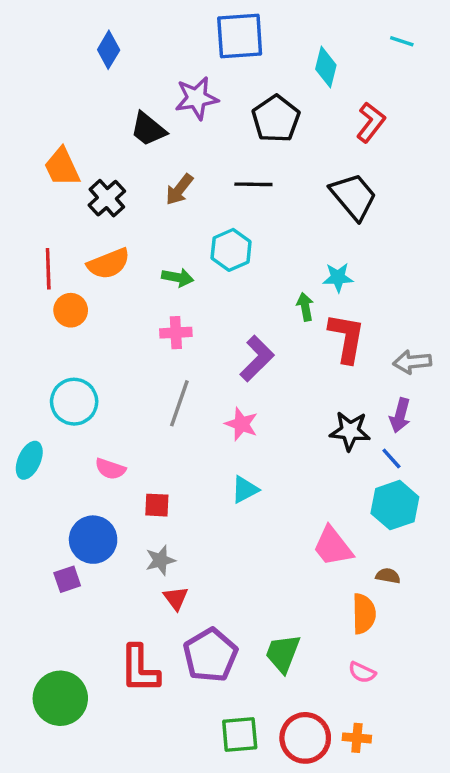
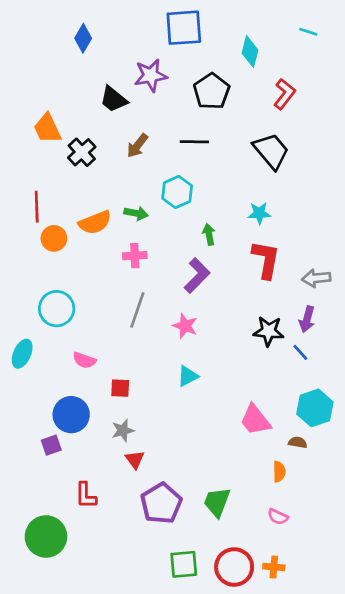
orange semicircle: (109, 264) -> (95, 223), moved
green arrow: (305, 307) -> (209, 234), moved
cyan hexagon: (395, 505) -> (315, 408), moved
orange semicircle: (364, 614) -> (279, 472), size x0.7
red L-shape: (140, 669) -> (86, 495), moved, size x0.7

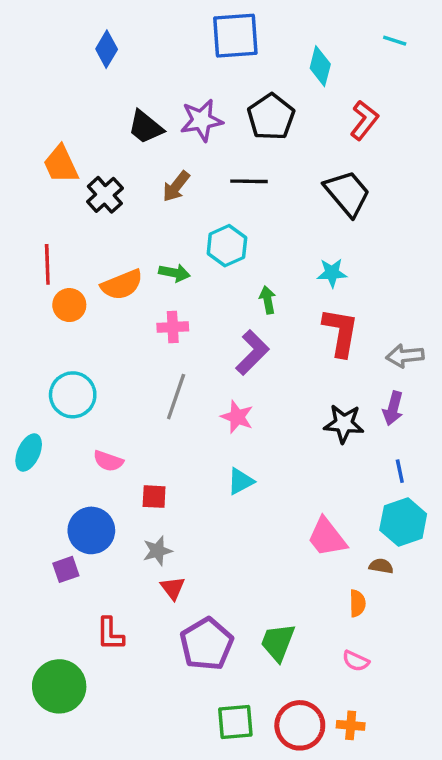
purple star: (151, 75) -> (202, 120), moved
blue line: (300, 352) -> (400, 471), moved, turned 30

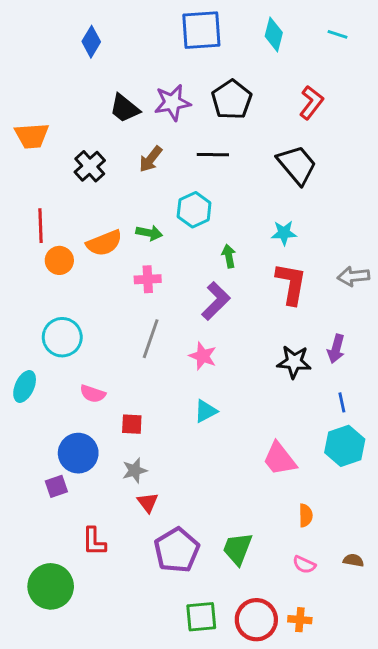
cyan diamond: (320, 66) -> (274, 34), moved
orange trapezoid: (61, 164) -> (32, 136), moved, turned -69
gray arrow: (405, 356) -> (353, 276), moved
brown semicircle: (381, 566) -> (353, 560), moved

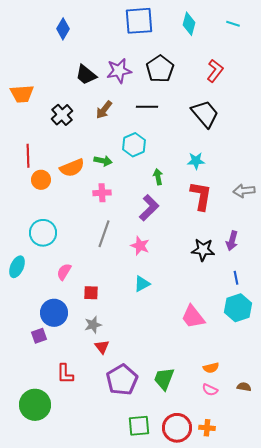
pink semicircle: (93, 394) -> (64, 272), turned 102
orange semicircle: (306, 515) -> (211, 368), moved, turned 77

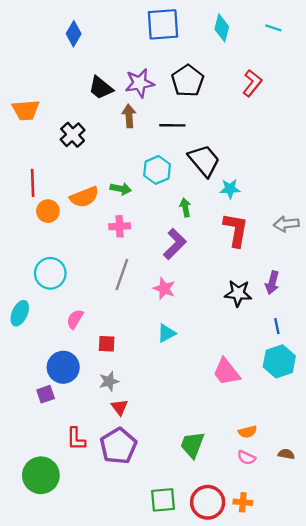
brown arrow: (104, 110) -> (129, 116), moved, turned 138
black trapezoid: (205, 114) -> (204, 161), moved
purple pentagon: (122, 380) -> (118, 446), moved

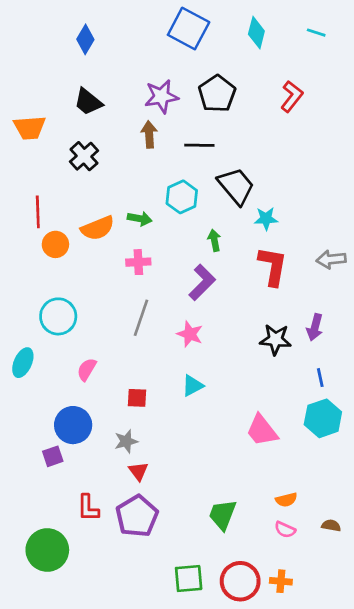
blue square: (163, 24) -> (189, 29), turned 32
black trapezoid: (101, 88) -> (88, 102), moved
red square: (107, 344) -> (137, 398), moved

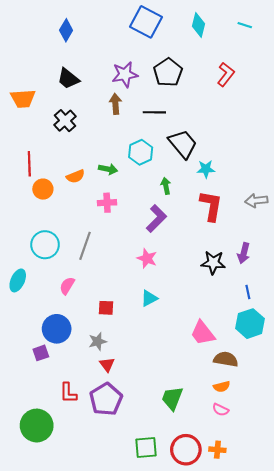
orange semicircle: (98, 228) -> (76, 176), size x0.7
gray line: (141, 318) -> (85, 246), moved
brown semicircle: (331, 526) -> (226, 359), moved, size x1.6

